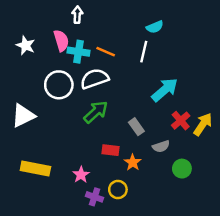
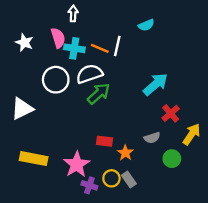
white line: (144, 52) -> (117, 46), moved
green arrow: (96, 112) -> (99, 94), moved
yellow arrow: (203, 124) -> (192, 134), moved
gray rectangle: (136, 127) -> (129, 180), moved
pink star: (81, 175) -> (77, 164), size x1.6

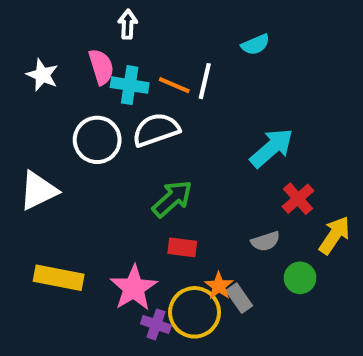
green arrow: (99, 94) -> (172, 199), moved
orange star: (125, 153) -> (219, 286), moved
yellow circle: (111, 178) -> (195, 312), size x1.6
gray rectangle: (129, 180) -> (239, 298), moved

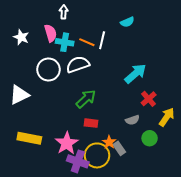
purple cross: (156, 324) -> (78, 161), size x1.5

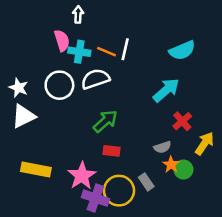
cyan semicircle: (127, 22) -> (182, 50), moved, size x1.5
white star: (21, 37) -> (18, 88), moved
orange star: (109, 142) -> (171, 165), moved

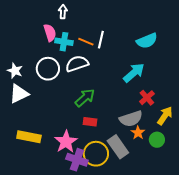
gray semicircle: (162, 147) -> (131, 119), size x1.6
green circle: (183, 170) -> (157, 140), moved
gray rectangle: (146, 182) -> (118, 147), size x1.6

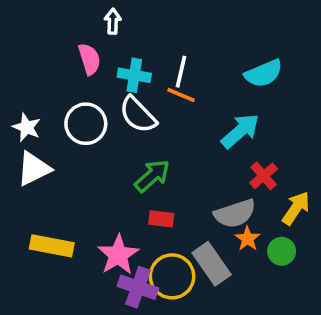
cyan cross: (64, 42) -> (134, 75), moved
orange line: (86, 42) -> (181, 95), moved
white semicircle: (77, 64) -> (138, 115), turned -115

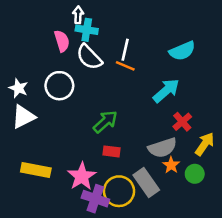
cyan cross: (134, 75) -> (87, 30), moved
white semicircle: (138, 115) -> (89, 57), moved

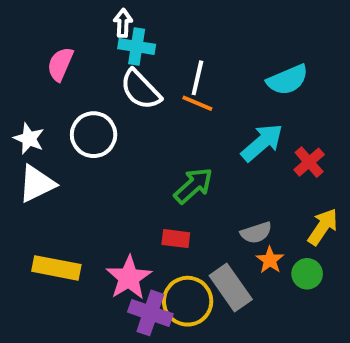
pink semicircle: (62, 41) -> (60, 64), moved, turned -140
green arrow: (105, 122) -> (193, 186), moved
red cross: (182, 122) -> (309, 162), moved
gray semicircle: (162, 148) -> (256, 233), size x0.7

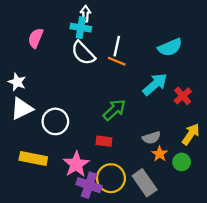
white arrow: (123, 23) -> (85, 14), moved
white circle: (94, 135) -> (55, 121), moved
gray rectangle: (231, 287) -> (145, 183), moved

